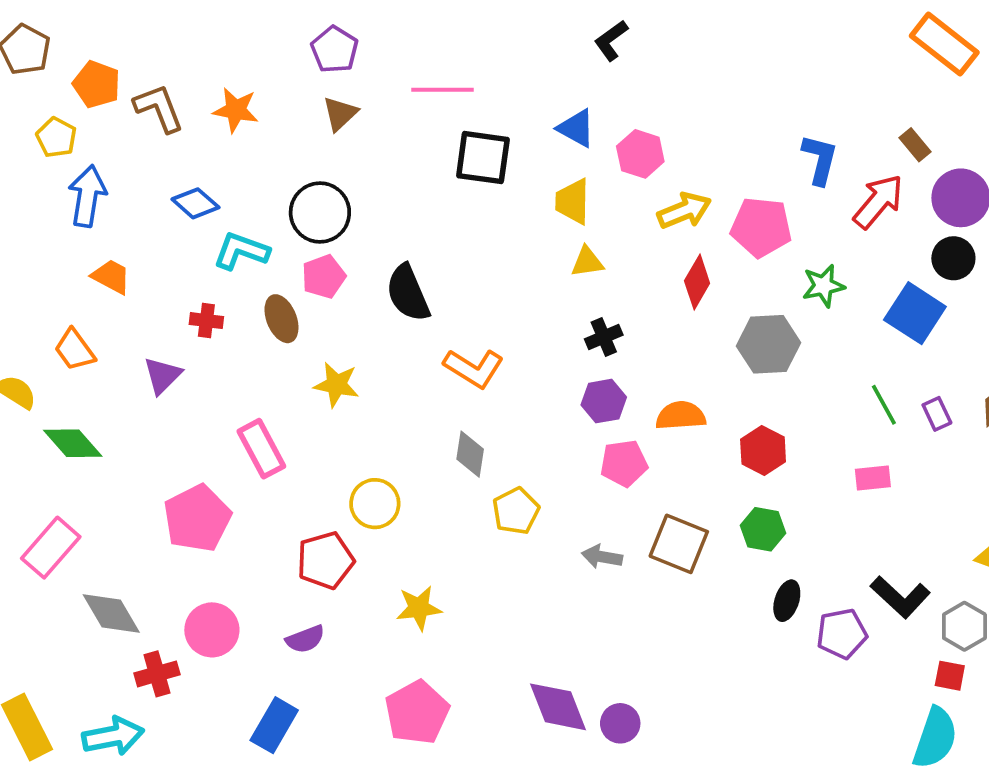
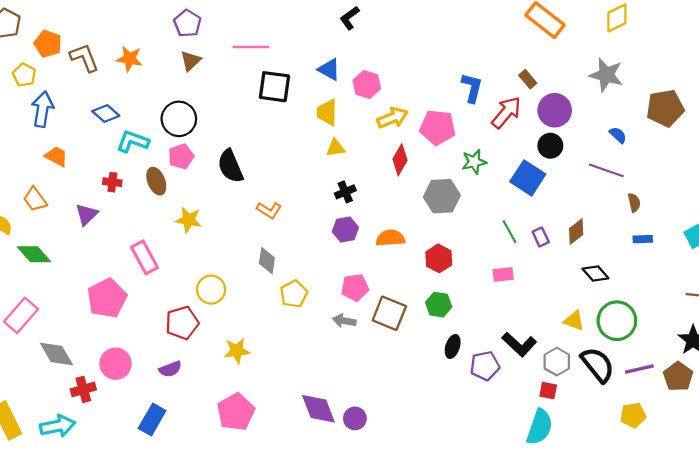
orange L-shape: (474, 368) -> (269, 210), size x0.7
pink pentagon: (624, 463) -> (355, 287), moved

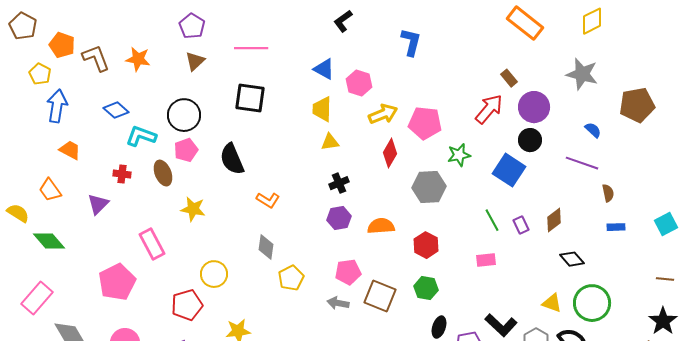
black square: (274, 87) -> (250, 98), moved
blue L-shape: (472, 88) -> (411, 42), moved

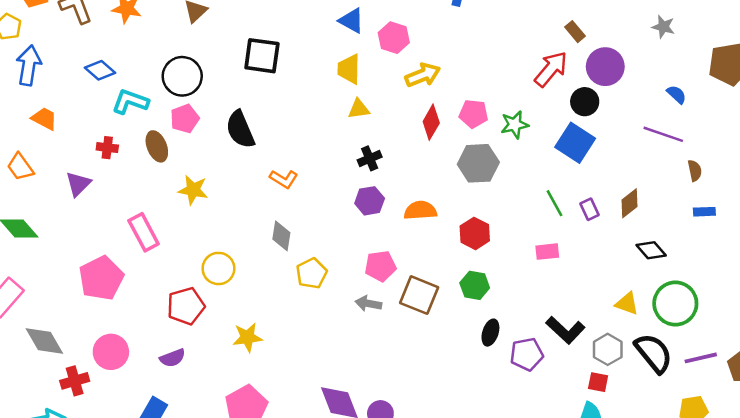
gray star: (582, 74) -> (663, 27), size x0.6
pink pentagon: (425, 123) -> (474, 114), moved, size x0.7
black circle: (530, 140) -> (585, 102), moved

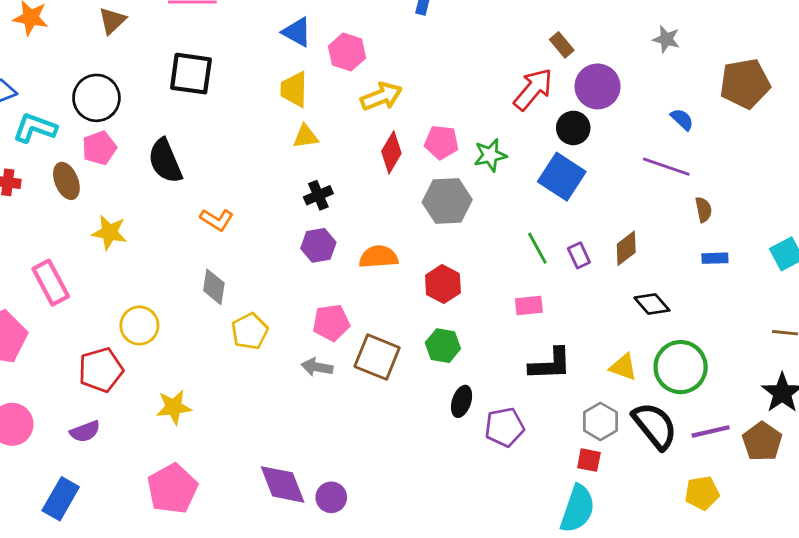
black L-shape: (565, 330) -> (550, 364), moved, turned -45

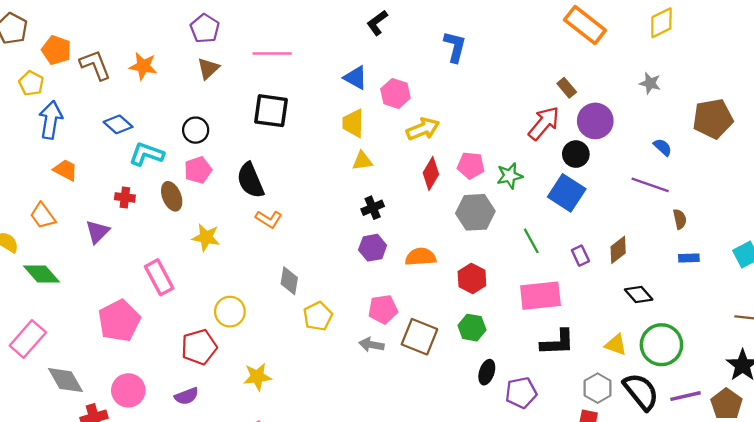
black circle: (96, 98) -> (196, 130), size x0.7
orange L-shape: (217, 220) -> (269, 219), moved
green line: (537, 248) -> (531, 241), moved
pink rectangle: (529, 305) -> (540, 296), size x1.8

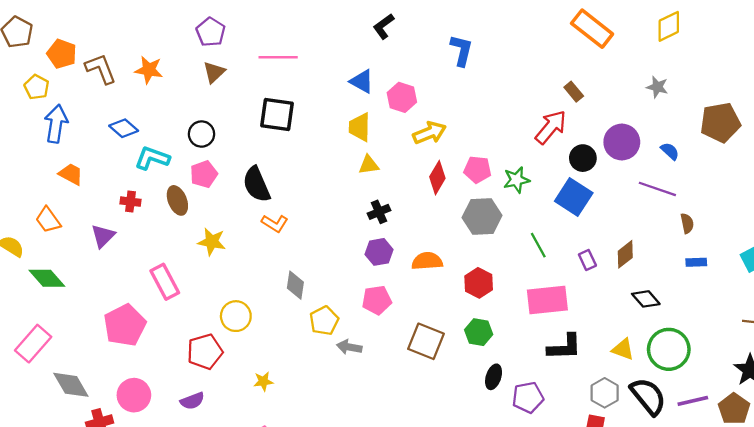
purple circle: (595, 121) -> (622, 142), moved
pink pentagon: (383, 309) -> (377, 300), moved
gray arrow: (371, 345) -> (349, 347), moved
yellow star: (257, 377) -> (263, 381), size x0.7

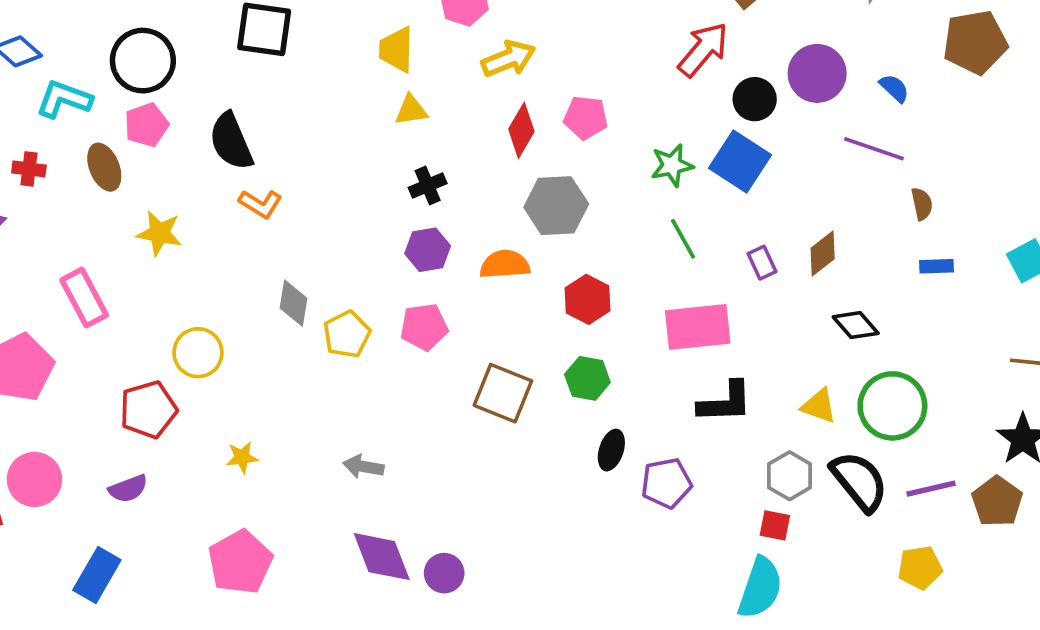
black circle: (201, 134) -> (143, 61), size x1.5
green star: (516, 180) -> (672, 165), moved
gray hexagon: (482, 216) -> (556, 206), moved
yellow pentagon: (324, 321) -> (347, 334), moved
gray arrow: (349, 347) -> (363, 467), moved

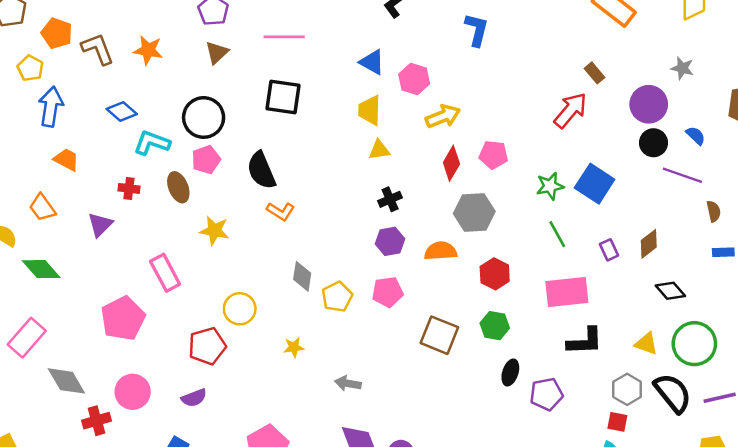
purple circle: (817, 73) -> (649, 104), moved
black circle: (755, 99) -> (653, 143), moved
yellow star: (242, 457) -> (294, 347), moved

